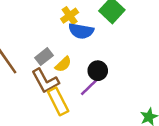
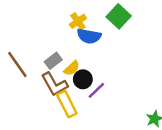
black circle: (98, 71) -> (83, 79), moved

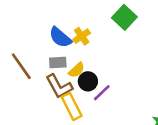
yellow cross: (78, 21) -> (82, 36), moved
blue semicircle: (89, 36) -> (60, 37), moved, turned 30
gray rectangle: (53, 61) -> (58, 63), turned 35

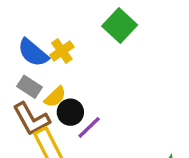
gray rectangle: (58, 63) -> (30, 87), turned 36

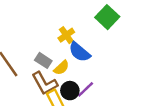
blue semicircle: (33, 53) -> (80, 52), moved
black circle: (70, 112) -> (70, 91), moved

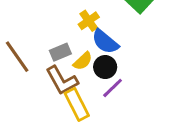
gray rectangle: (43, 60) -> (60, 52), turned -56
black circle: (70, 91) -> (105, 67), moved

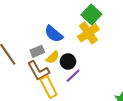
yellow cross: (89, 21) -> (88, 33), moved, size x1.5
blue semicircle: (105, 42) -> (54, 34), moved

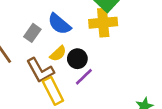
yellow cross: (88, 33) -> (103, 23), turned 30
gray rectangle: (37, 51) -> (32, 33), moved, turned -32

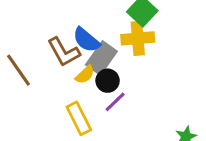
gray rectangle: (32, 33) -> (101, 58), moved, size x1.5
brown L-shape: (40, 70) -> (64, 52), moved

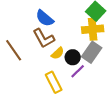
blue semicircle: (86, 40) -> (45, 18), moved
gray rectangle: (101, 58) -> (92, 52), moved

